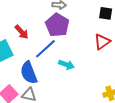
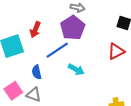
red arrow: (22, 32) -> (35, 30), turned 56
blue semicircle: (29, 73) -> (37, 72), size x0.6

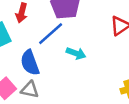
blue semicircle: (37, 72) -> (30, 63), size x1.5

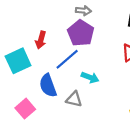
gray triangle: (30, 90) -> (74, 99), moved

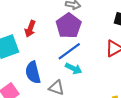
blue line: (67, 59) -> (69, 51), moved

